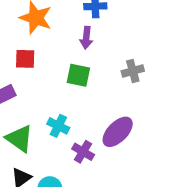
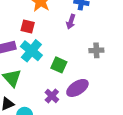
green square: (78, 75) -> (59, 65), moved
cyan cross: (58, 126) -> (31, 51), moved, size x1.5

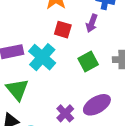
red square: (28, 26) -> (63, 30), moved
green square: (59, 65) -> (88, 61), moved, turned 35

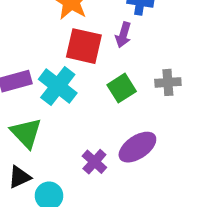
red square: (63, 30) -> (84, 46), size x1.5

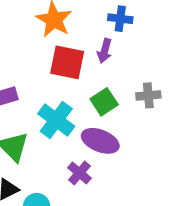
cyan cross: (58, 86) -> (56, 120), moved
purple ellipse: (137, 147) -> (100, 141), moved, turned 57

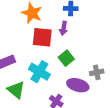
gray cross: (148, 95) -> (97, 72), moved
purple ellipse: (100, 141) -> (78, 85), moved

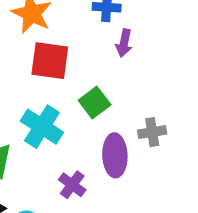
purple arrow: (63, 28) -> (124, 43), moved
purple ellipse: (78, 85) -> (115, 155), turned 70

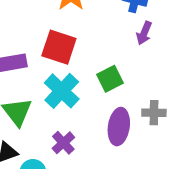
red square: (50, 61) -> (59, 47), moved
purple cross: (72, 185) -> (63, 143), moved

